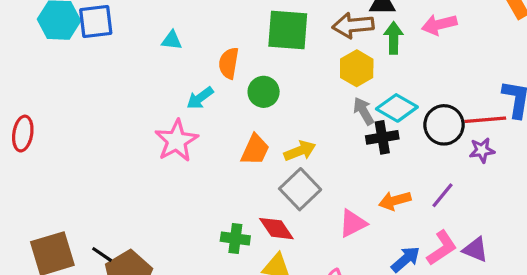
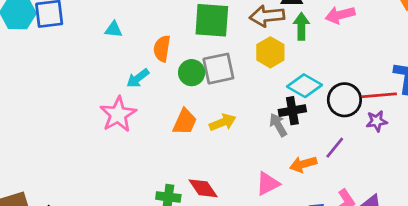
gray arrow: (363, 111) -> (278, 125), moved
gray square: (300, 189) -> (218, 69), moved, turned 32
purple line: (443, 195) -> (335, 148), moved

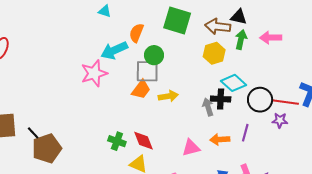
gray square: (218, 69) -> (147, 71), moved
cyan arrow: (138, 78) -> (114, 50), size x1.5
purple line: (335, 148) -> (245, 133), turned -36

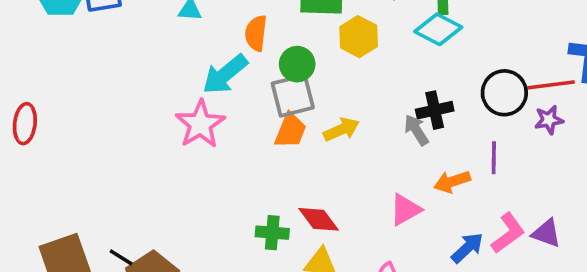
yellow hexagon: (214, 53) -> (359, 37), moved
cyan diamond: (233, 83) -> (438, 29), moved

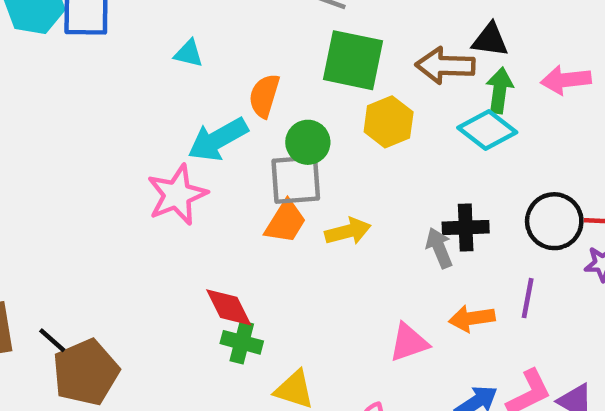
red diamond: (319, 219) -> (229, 307), moved

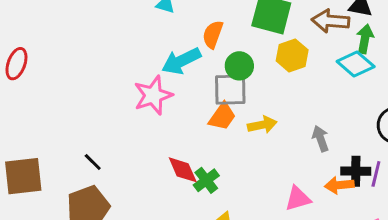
black cross: (466, 227) -> (356, 171), moved
black line: (52, 340) -> (93, 162), moved
green cross: (242, 342) -> (206, 180), moved, turned 35

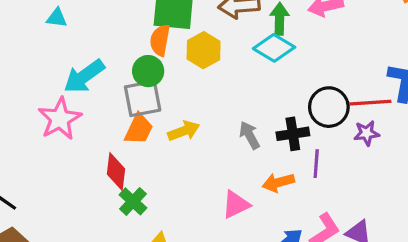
orange semicircle: (213, 34) -> (160, 40), moved
red diamond: (183, 170) -> (116, 171), moved, turned 40
black cross: (356, 171) -> (293, 134), moved

